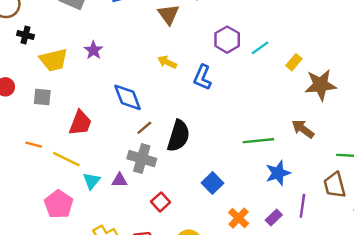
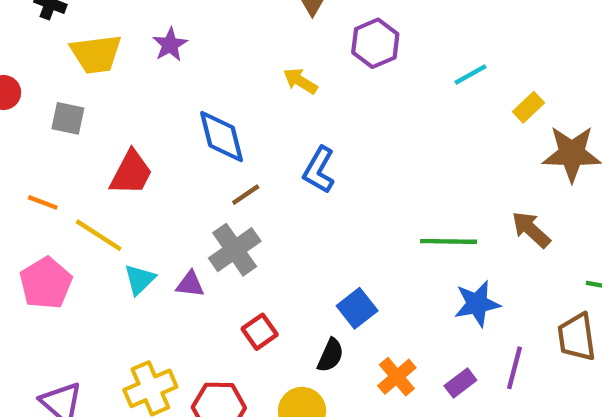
purple hexagon: (227, 40) -> (375, 43), moved
blue L-shape: (202, 77) -> (319, 170), moved
black semicircle: (178, 136) -> (330, 355), moved, size x0.6
gray cross: (142, 159) -> (235, 250), turned 32
pink pentagon: (59, 204) -> (46, 283), moved

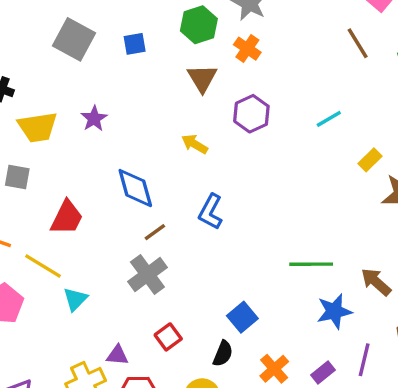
cyan line: (470, 75) -> (329, 119), moved
brown arrow: (531, 230) -> (376, 282), moved
purple triangle: (190, 284) -> (117, 355), moved

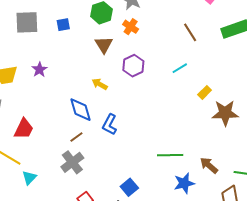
gray square: (74, 39) -> (27, 22), turned -30
brown line: (358, 43) -> (190, 32), moved
blue diamond: (135, 188) -> (80, 110), moved

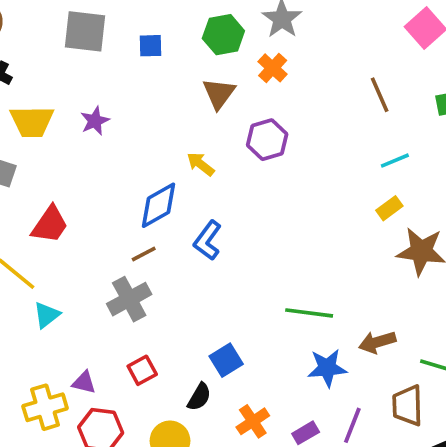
cyan line: (180, 68) -> (395, 161), moved
blue diamond: (80, 110) -> (159, 205), turned 68
brown arrow: (209, 165) -> (377, 342), turned -66

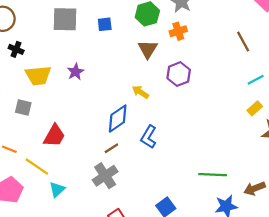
orange cross: (273, 68) -> (178, 31), turned 35

